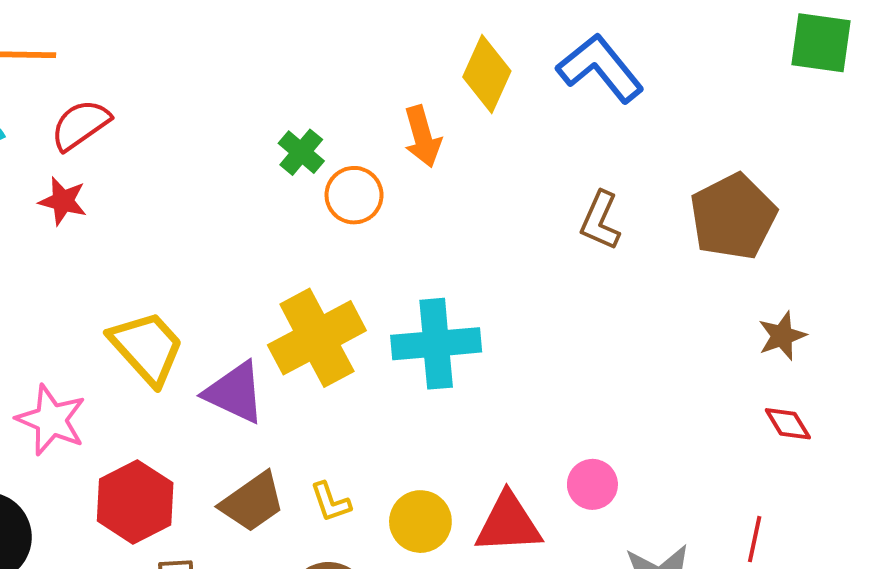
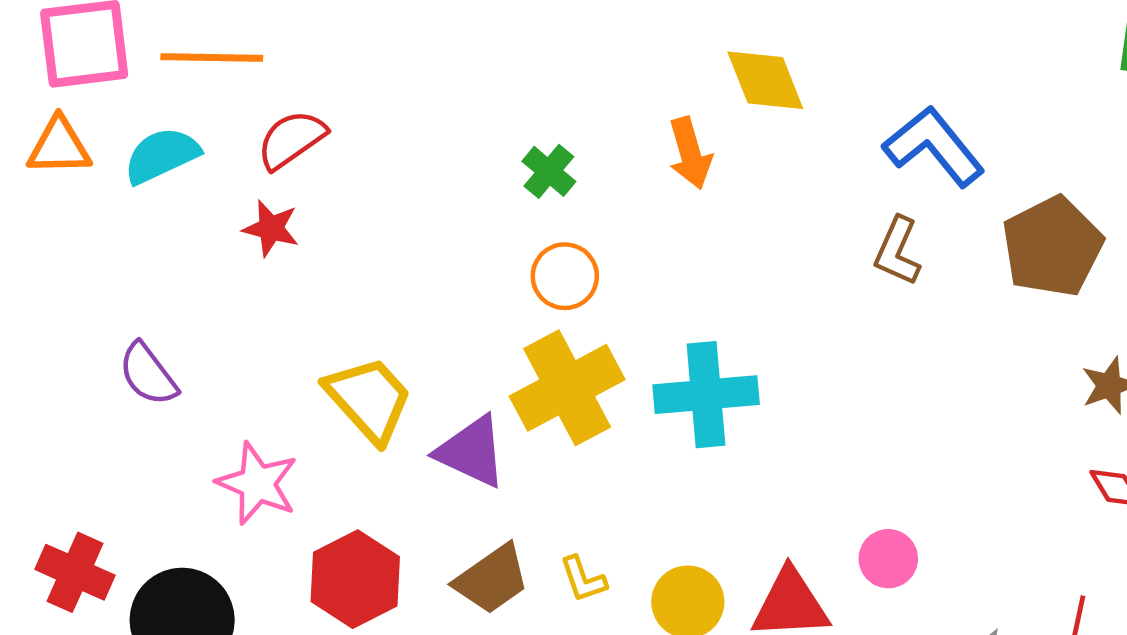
blue L-shape: (600, 68) -> (934, 146), moved
yellow diamond: (487, 74) -> (765, 80), turned -46
orange circle: (354, 195) -> (565, 276), moved

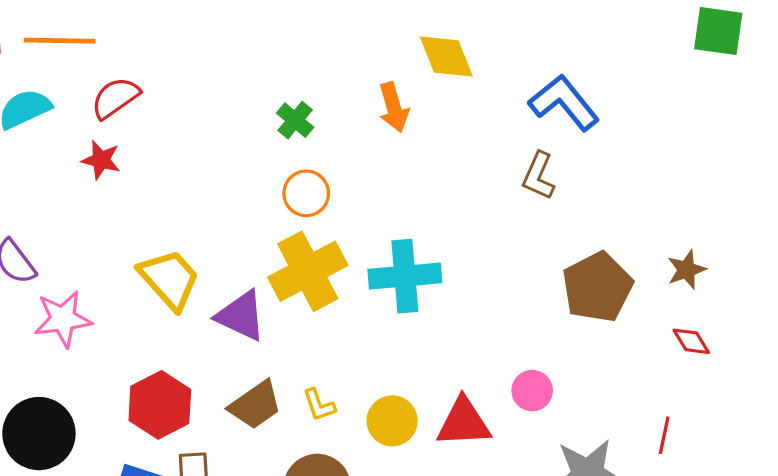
brown pentagon: (1052, 247) -> (597, 287), moved
pink star: (257, 483) -> (63, 319), moved, turned -30

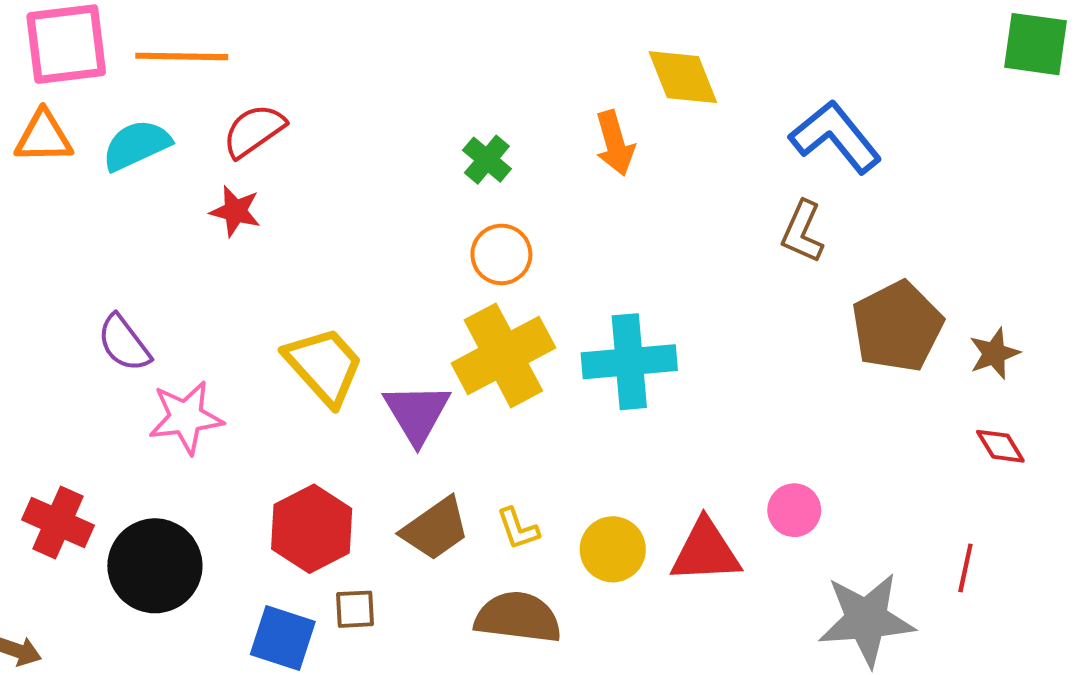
brown pentagon: (597, 287) -> (897, 327), moved
purple triangle: (241, 316) -> (417, 413), turned 34

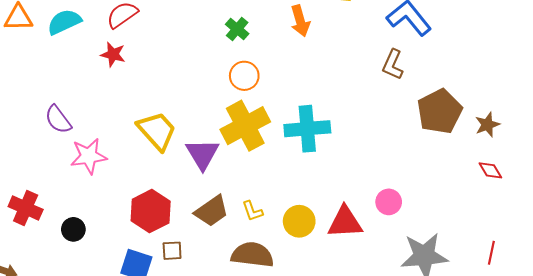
black circle: (155, 566) -> (73, 229), size x0.5
red line: (965, 568) -> (491, 253), moved

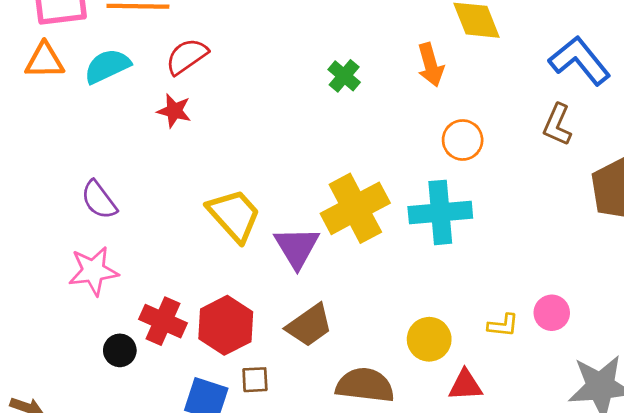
orange circle: (244, 76) -> (463, 140), moved
pink star: (89, 156) -> (93, 271), moved
red cross: (26, 208) -> (163, 321), moved
yellow L-shape: (252, 211) -> (503, 325), moved, turned -65
red triangle: (345, 222) -> (465, 385), moved, size x0.7

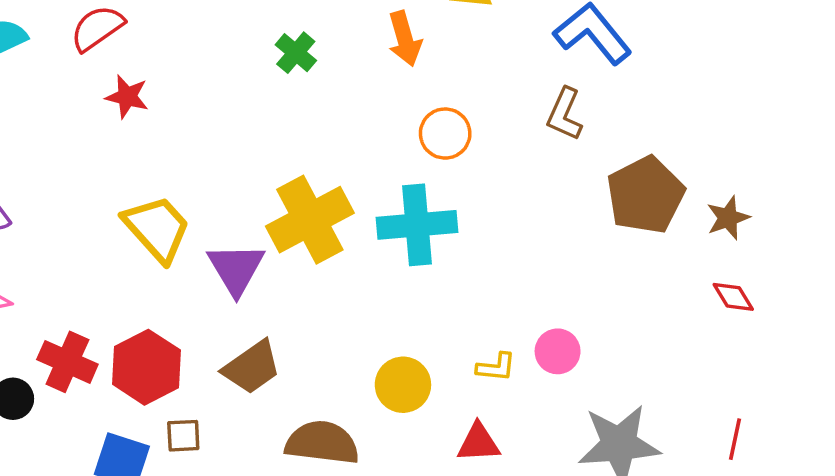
red star: (174, 111) -> (127, 97), moved
red triangle: (465, 385) -> (478, 443), moved

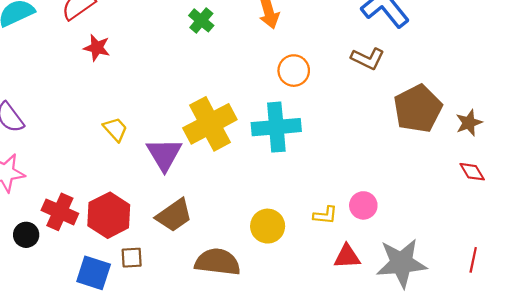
brown L-shape: (565, 114) -> (368, 59), turned -88
yellow trapezoid: (157, 228) -> (115, 129), size x0.6
red triangle: (478, 443) -> (347, 257), moved

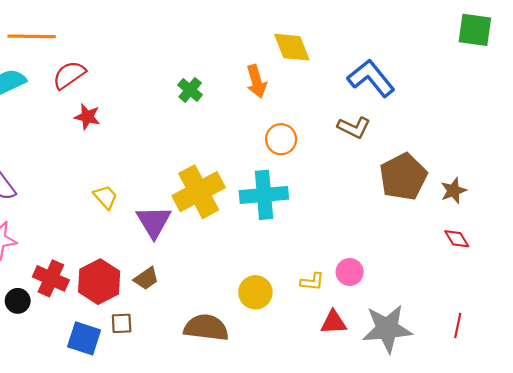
brown trapezoid: (174, 215) -> (146, 278), moved, size x0.7

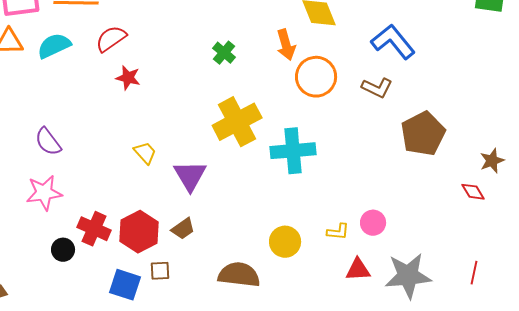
orange circle: (281, 139) -> (316, 77), moved, size x1.4
brown star: (453, 191) -> (492, 161), moved
yellow cross: (199, 192) -> (237, 122), moved

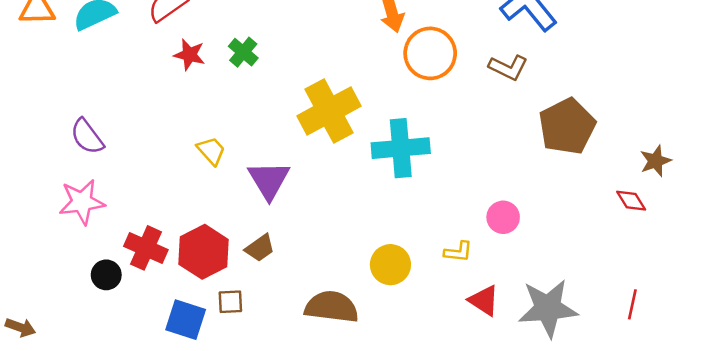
green cross: (224, 53) -> (243, 52), moved
pink circle: (373, 223) -> (503, 217), moved
red triangle: (358, 270) -> (484, 300), turned 36

